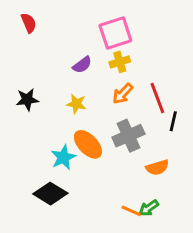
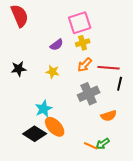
red semicircle: (29, 23) -> (20, 16), size x1.6
red line: (157, 98) -> (109, 68), turned -65
orange ellipse: (88, 144) -> (55, 127), moved

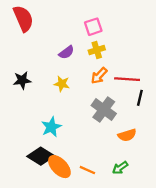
pink square: (80, 23) -> (93, 27), size x0.7
gray cross: (89, 94) -> (104, 109), turned -30
orange ellipse: (55, 127) -> (59, 167), moved
orange line: (91, 146) -> (87, 170), moved

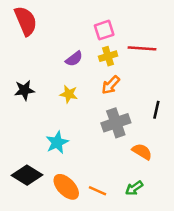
red line: (127, 79) -> (142, 48), moved
gray cross: (104, 109) -> (116, 123), turned 35
orange semicircle: (127, 135) -> (142, 152), turned -132
black diamond: (41, 156) -> (27, 175), moved

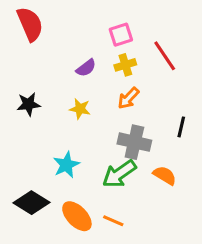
red line: (142, 48) -> (165, 56), turned 52
gray cross: (116, 123) -> (134, 142), turned 32
green arrow: (134, 188) -> (119, 174), moved, size x1.6

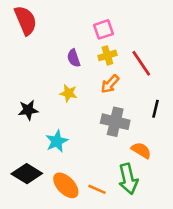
red line: (165, 56) -> (141, 63), moved
purple semicircle: (86, 68) -> (74, 58), turned 108
black star: (28, 104) -> (28, 110), moved
green arrow: (119, 174) -> (128, 179), moved, turned -68

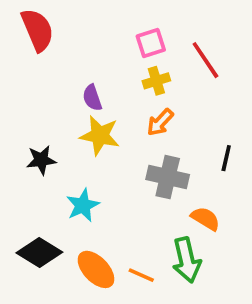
purple semicircle: (74, 58) -> (92, 98), moved
red line: (141, 63) -> (205, 60), moved
yellow star: (68, 93) -> (100, 136), size x1.5

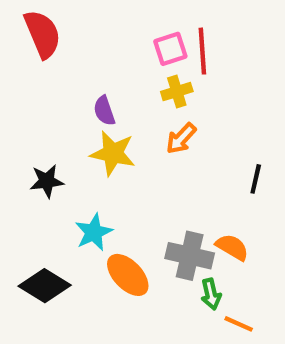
red line: (205, 60) -> (202, 51), moved, turned 30
gray cross: (168, 177) -> (190, 256), moved
green arrow: (187, 260) -> (211, 294), size x0.6
orange ellipse: (96, 269) -> (128, 275), moved
orange line: (141, 275) -> (239, 324), moved

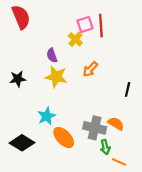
yellow cross: (177, 92) -> (75, 39), moved, turned -32
black star: (47, 181) -> (18, 79), moved

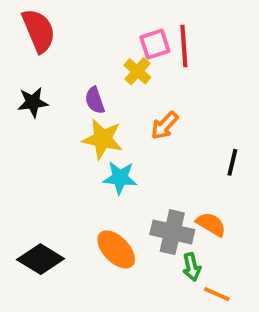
black star: (18, 79) -> (33, 102), moved
cyan star: (47, 116) -> (120, 178), moved, turned 30

